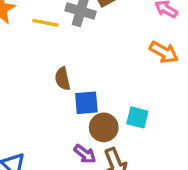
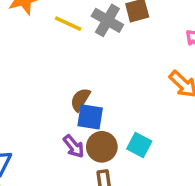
brown semicircle: (63, 79) -> (80, 100), moved, turned 30
purple arrow: (85, 154) -> (74, 146), moved

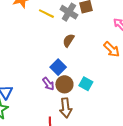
brown semicircle: (80, 100) -> (68, 40), moved
blue square: (90, 117) -> (58, 67), turned 35

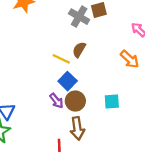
yellow line: (46, 14) -> (61, 59), moved
cyan square: (86, 84) -> (112, 101), moved, turned -32

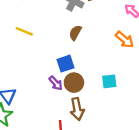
yellow line: (61, 59) -> (24, 31), moved
blue square: (68, 81) -> (66, 64), turned 30

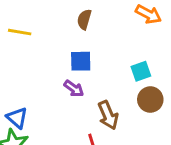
blue square: (66, 64) -> (81, 61), turned 30
brown circle: (74, 83) -> (150, 100), moved

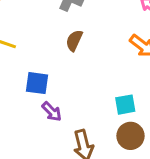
blue square: (81, 61) -> (37, 83), moved

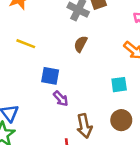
cyan square: (125, 105) -> (119, 85), moved

